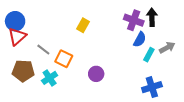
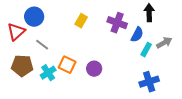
purple cross: (134, 20) -> (117, 23), moved
blue circle: (15, 21) -> (34, 17), moved
orange square: (64, 59) -> (67, 65), moved

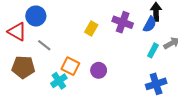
yellow rectangle: (81, 21) -> (91, 29), moved
red triangle: (16, 32) -> (17, 32), turned -48
blue semicircle: (137, 35) -> (150, 24), moved
cyan cross: (48, 73) -> (59, 81), moved

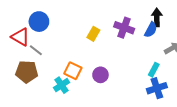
gray line: (44, 45) -> (36, 50), moved
cyan rectangle: (153, 50) -> (154, 70), moved

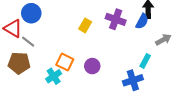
blue cross: (157, 88) -> (133, 80), moved

